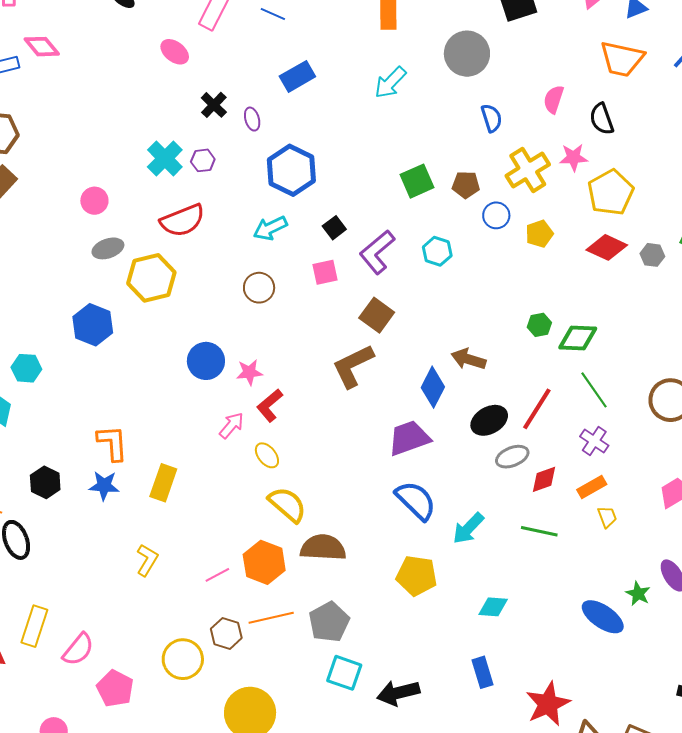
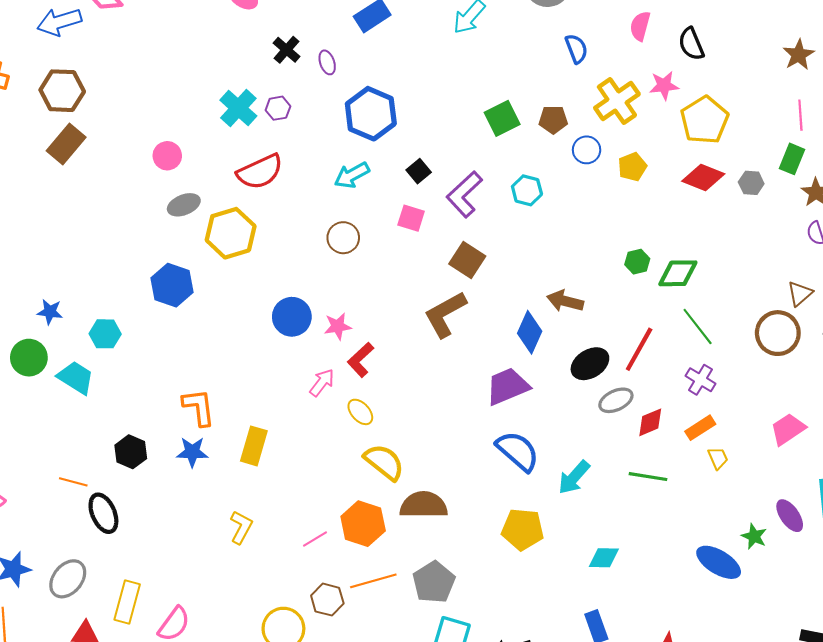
pink square: (325, 272) -> (411, 218), turned 32

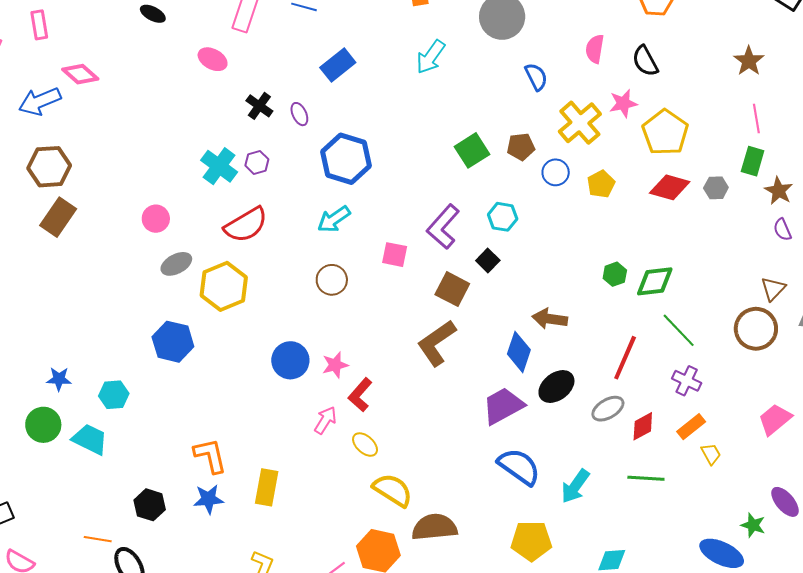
black square: (419, 171) -> (488, 261), moved
black ellipse: (590, 364) -> (556, 387), moved

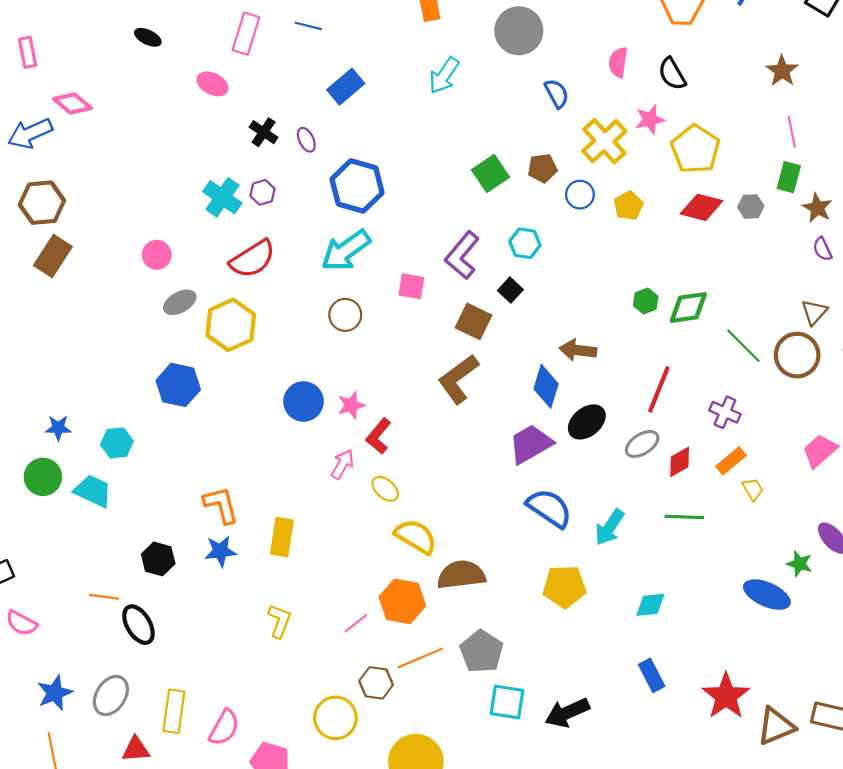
cyan arrow: (334, 219) -> (346, 251), size x1.4
green line: (679, 330) -> (743, 346), moved

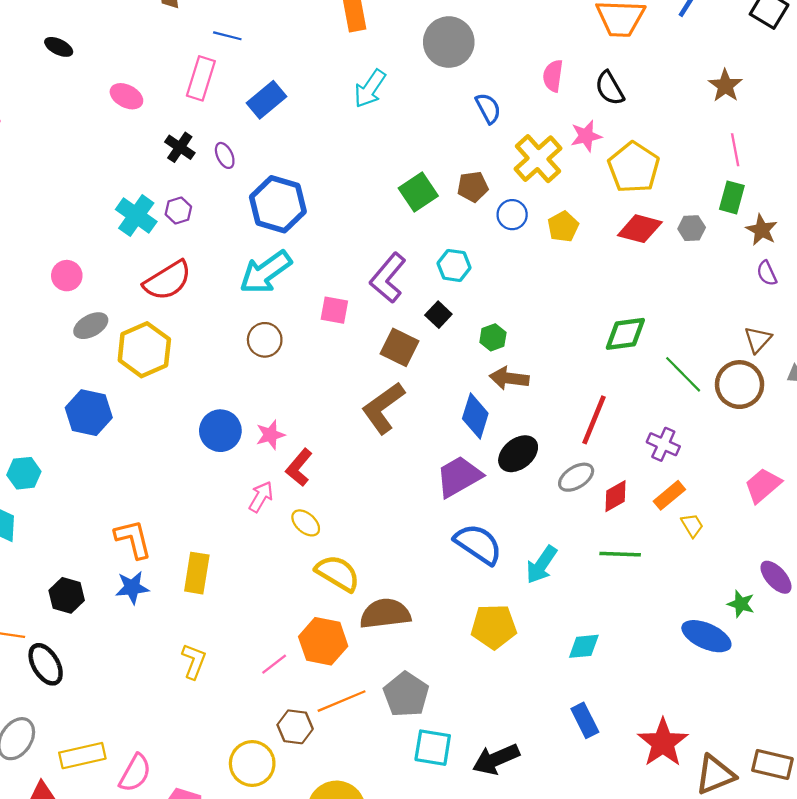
pink rectangle: (246, 34) -> (201, 78), moved
green hexagon: (646, 301) -> (493, 337), moved
yellow rectangle: (174, 711) -> (82, 756), turned 69

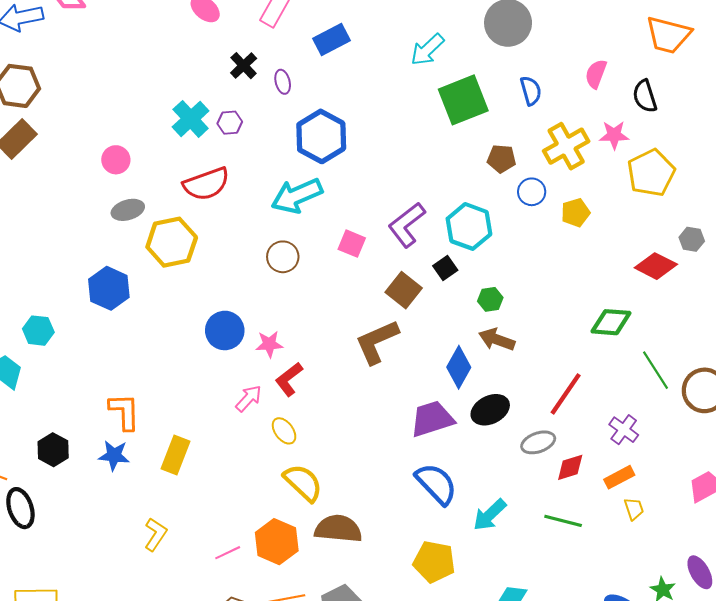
green square: (418, 192) -> (463, 100), moved, size x1.4
red diamond: (640, 229) -> (656, 266), moved
cyan hexagon: (454, 265) -> (469, 226), size x1.5

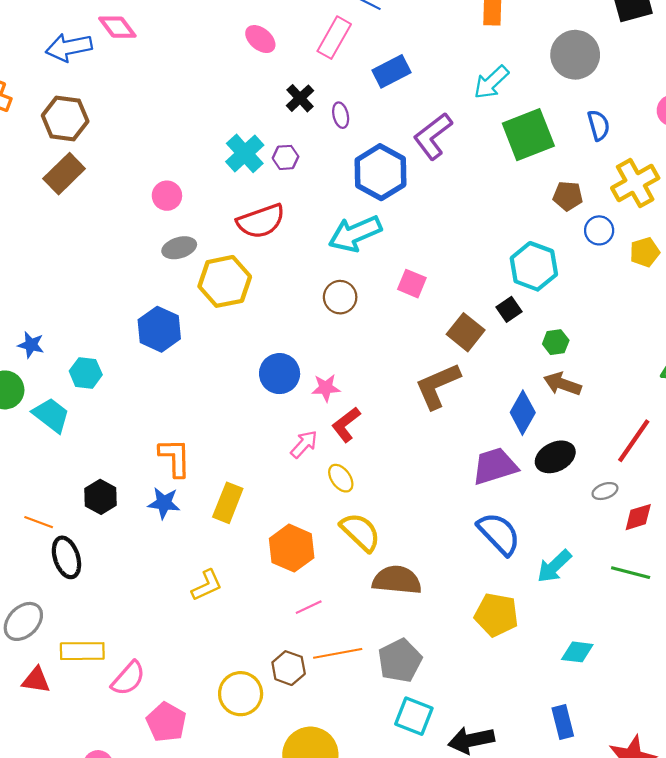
purple L-shape: (407, 225) -> (433, 136), moved
gray ellipse: (538, 442) -> (605, 491), size x0.7
yellow L-shape: (155, 534) -> (207, 585), turned 32
orange hexagon: (277, 542) -> (292, 548), moved
pink line: (228, 553) -> (309, 607), moved

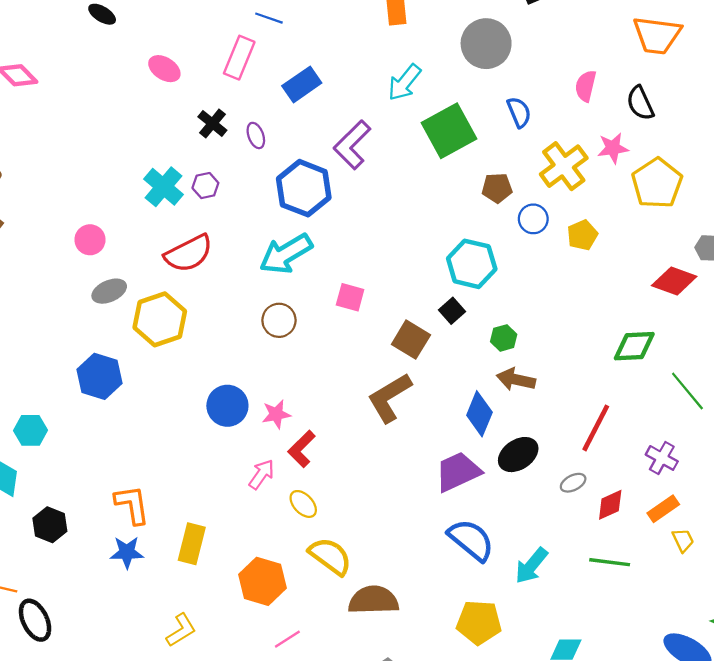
black hexagon: (101, 497) -> (50, 525), moved

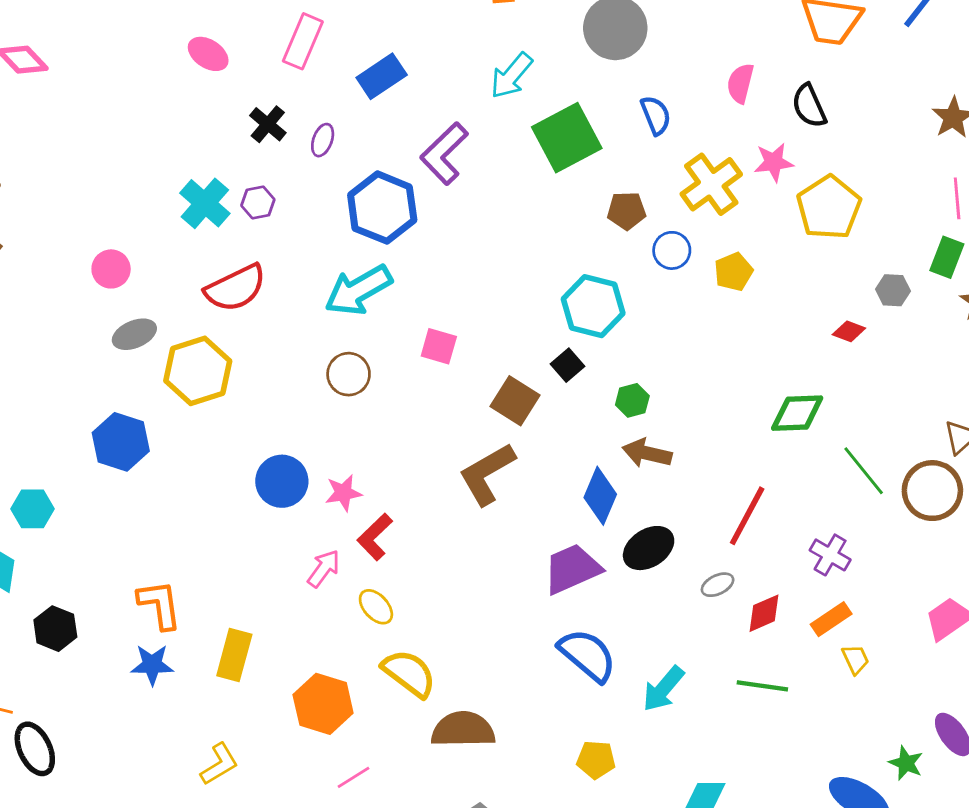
purple ellipse: (256, 135) -> (323, 140), turned 40
red diamond: (674, 281) -> (849, 331), size x0.6
yellow pentagon: (479, 622) -> (596, 760), size x0.7

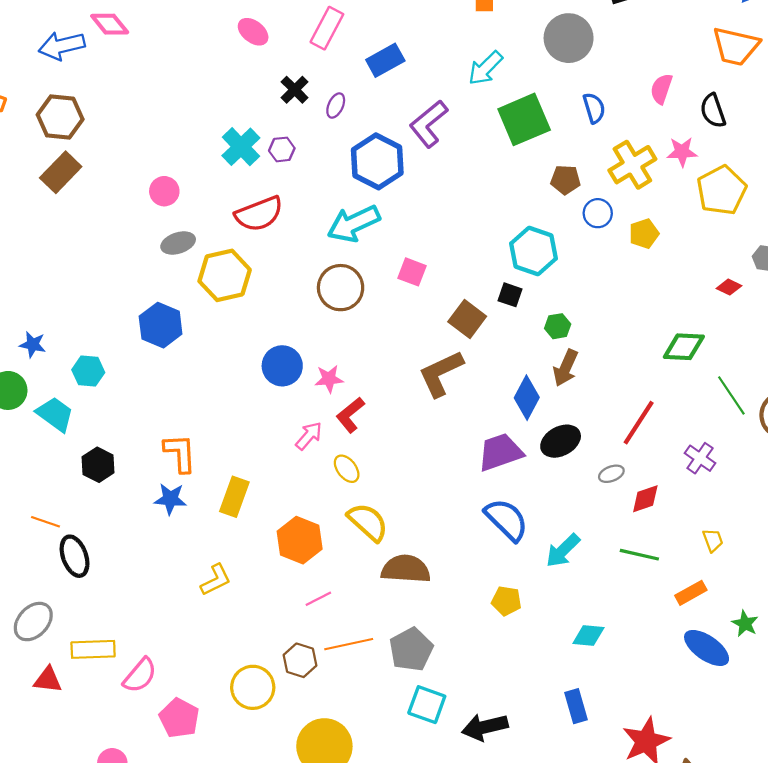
black square: (568, 365) -> (510, 295), turned -35
brown circle: (349, 374) -> (341, 288), size x1.4
brown arrow: (647, 453) -> (566, 368), turned -84
orange rectangle: (831, 619) -> (691, 593), moved

